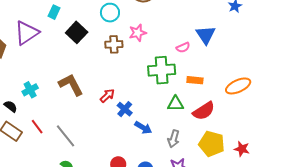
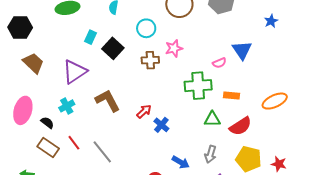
cyan rectangle: (54, 12) -> (90, 37), moved
purple triangle: (27, 33) -> (75, 72), moved
blue arrow: (143, 128) -> (181, 162), moved

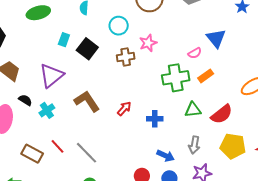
orange rectangle: (231, 95) -> (206, 76), moved, turned -35
black semicircle: (47, 123) -> (25, 100), moved
blue cross: (161, 125) -> (155, 119), moved, turned -35

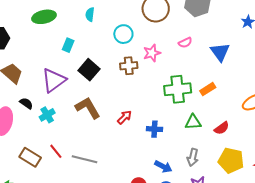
black square: (87, 49) -> (89, 70), moved
pink semicircle: (195, 53) -> (185, 43), moved
red semicircle: (222, 114) -> (222, 128), size x0.7
gray line: (86, 153) -> (85, 159), turned -35

